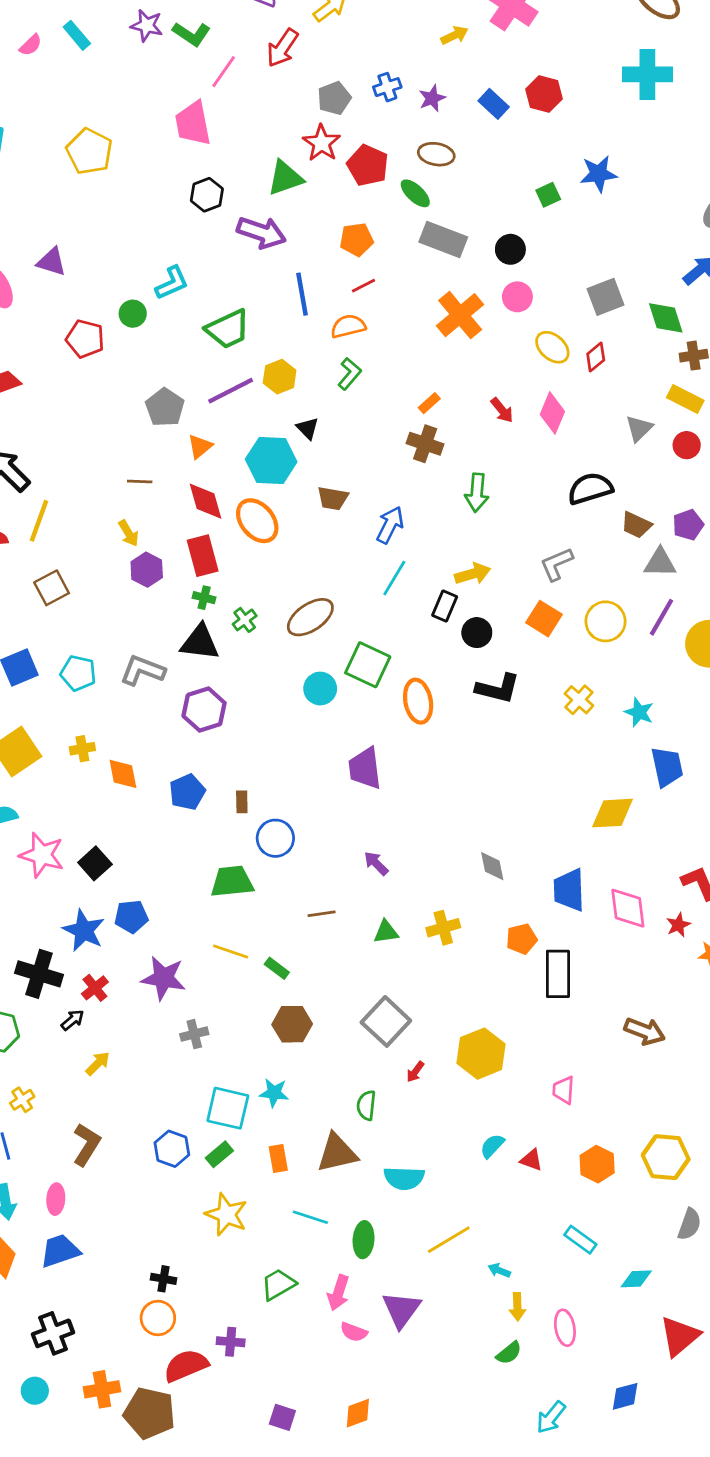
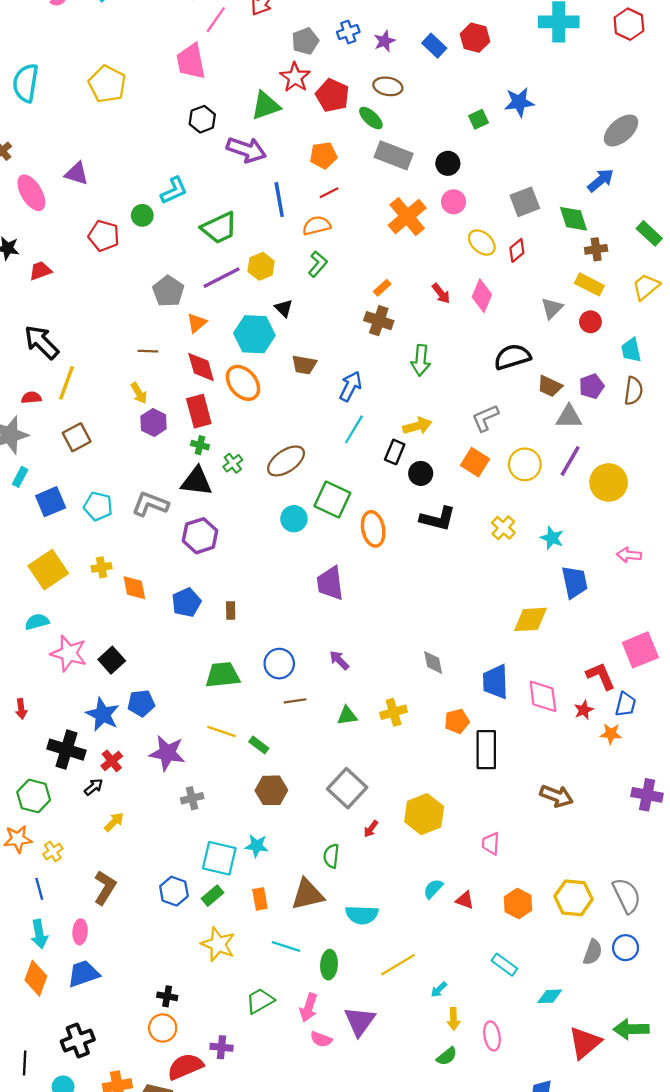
blue circle: (275, 838) -> (279, 664), moved
cyan arrow: (499, 1270) -> (439, 990), turned -66

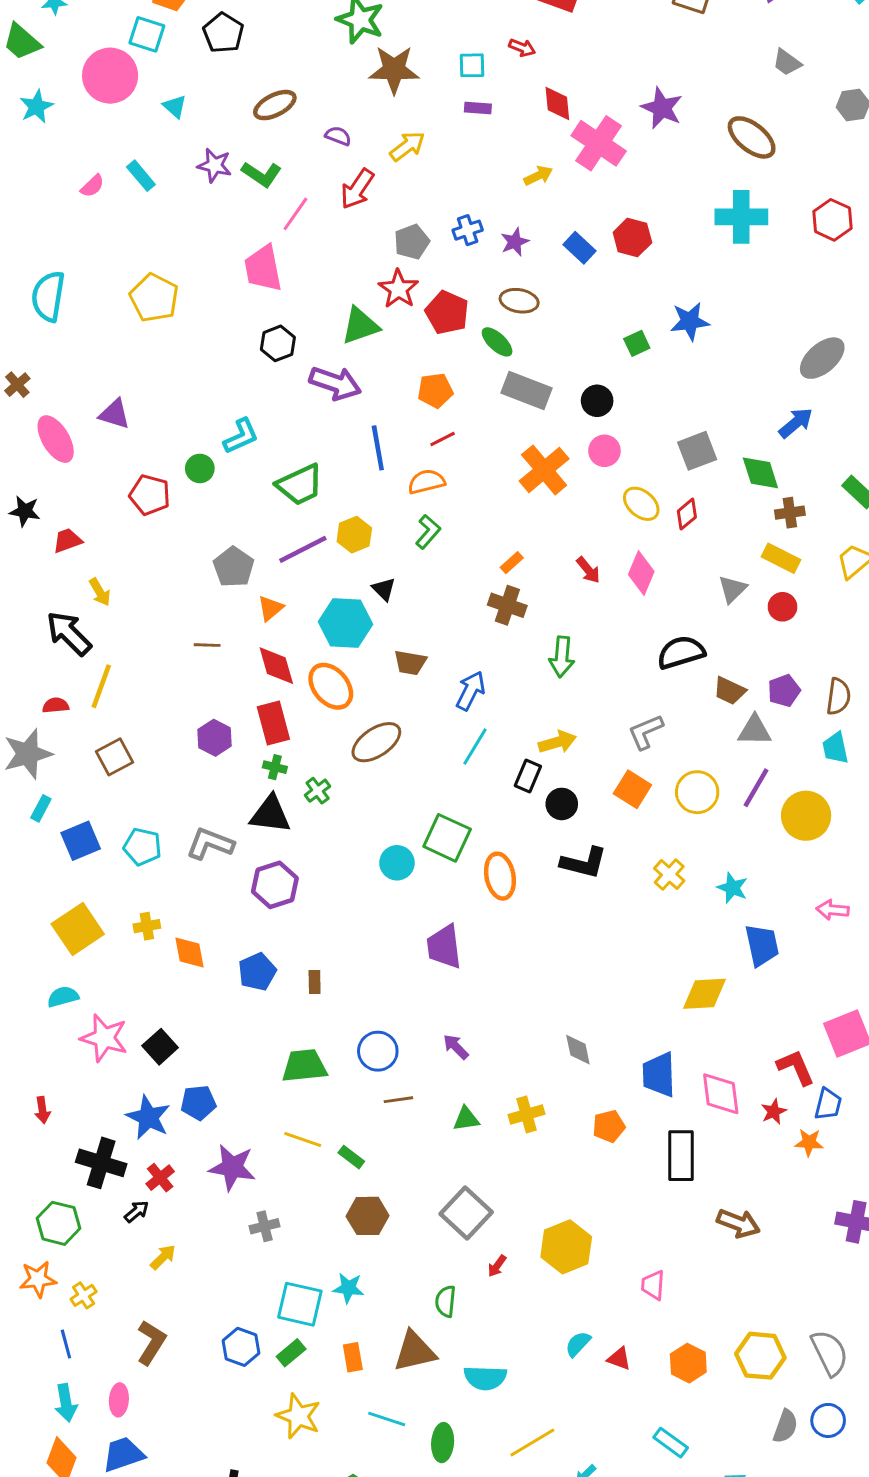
cyan trapezoid: (631, 350) -> (835, 748), moved
yellow arrow: (139, 393) -> (100, 592), moved
brown ellipse: (286, 461) -> (376, 742), moved
black rectangle: (486, 750) -> (681, 1156), moved

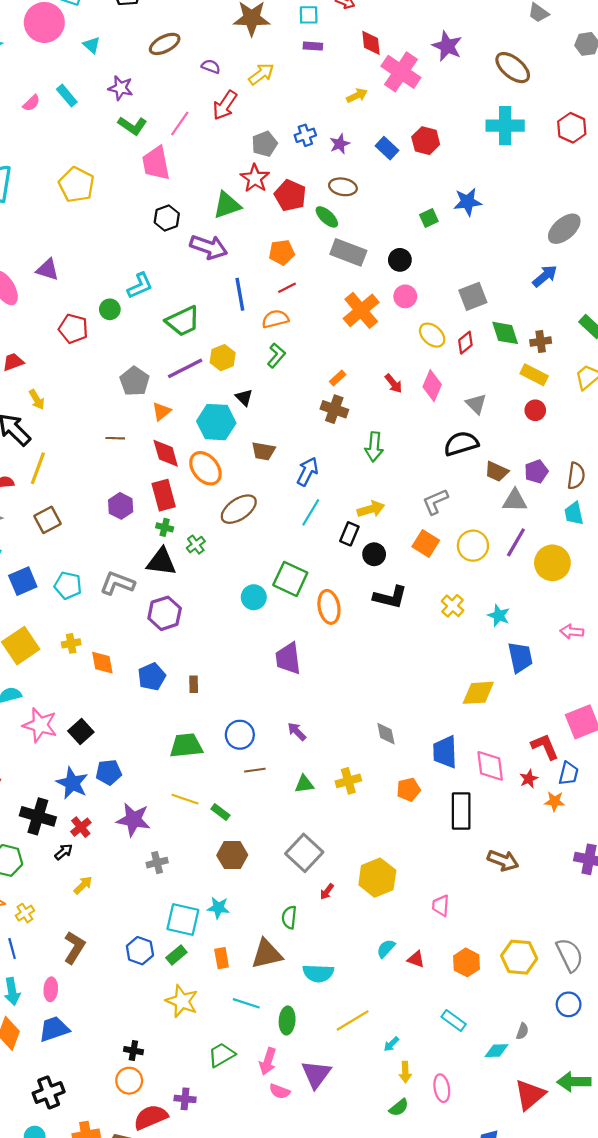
green L-shape: (262, 174) -> (132, 126), moved
green diamond: (760, 473) -> (505, 333), moved
gray triangle: (732, 589) -> (476, 404), moved, turned -30
gray semicircle: (785, 1426) -> (522, 1031), moved, size x0.7

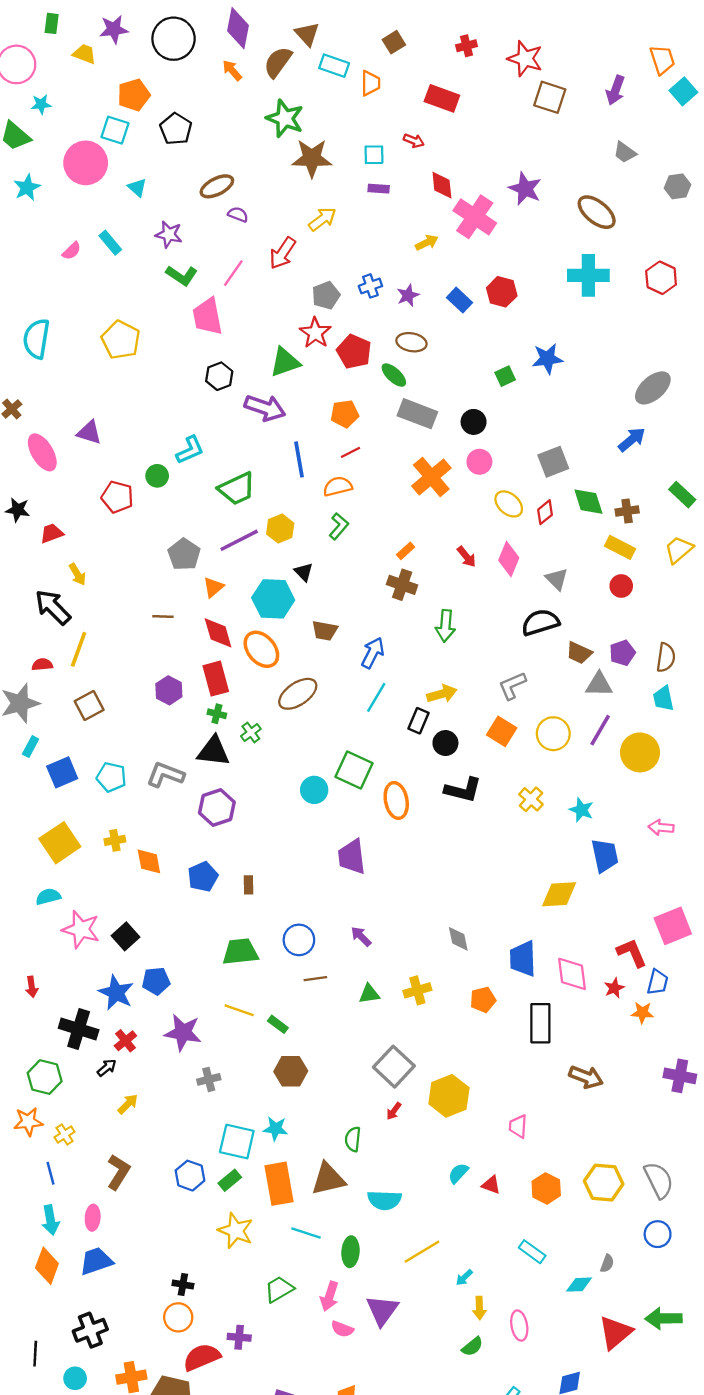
purple semicircle: (211, 67) -> (238, 214), moved
gray square: (304, 853) -> (394, 1067), moved
orange rectangle: (222, 958) -> (279, 1184), size x1.8

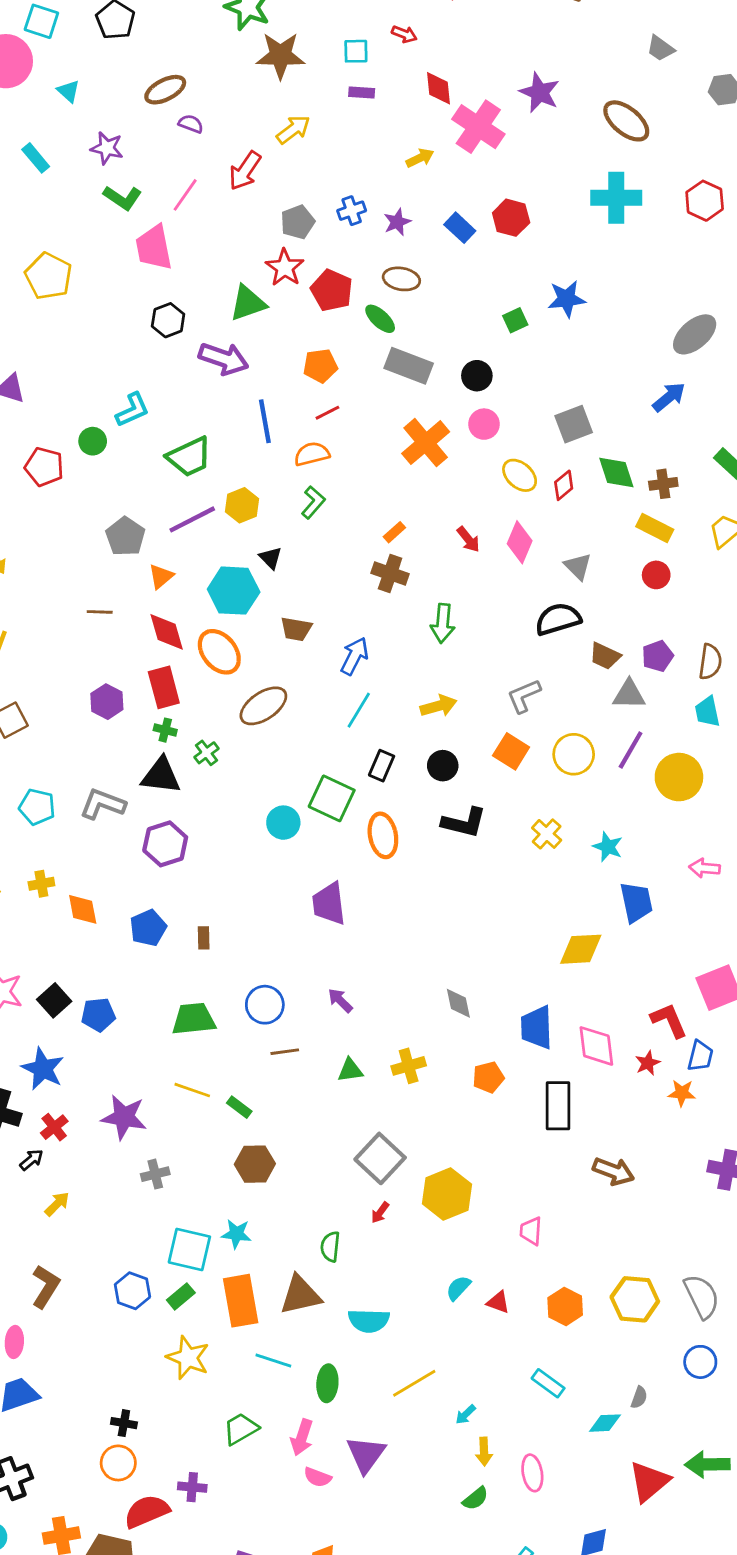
black rectangle: (418, 721) -> (382, 766), moved
blue pentagon: (156, 981) -> (98, 1015), moved

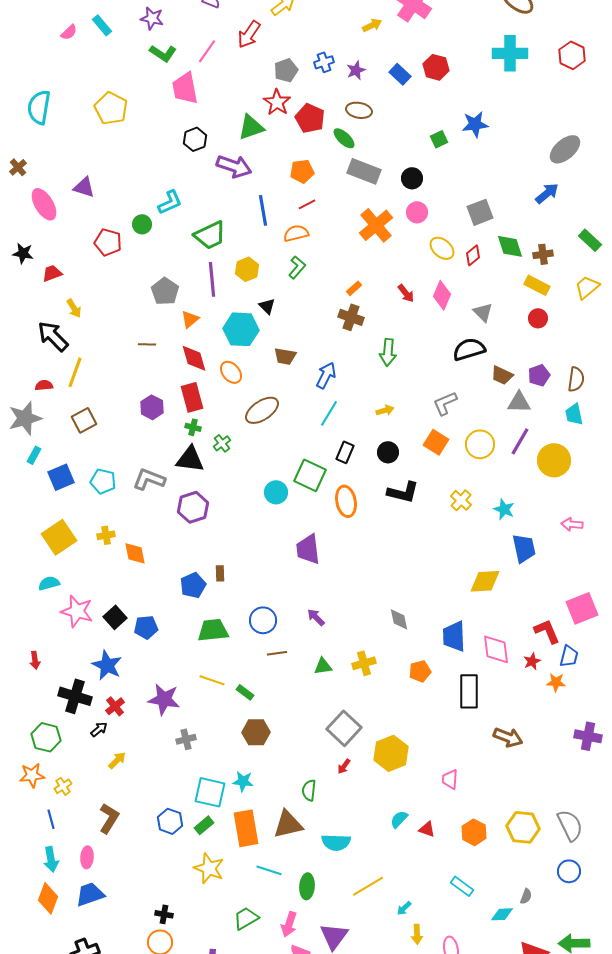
purple line: (192, 519) -> (212, 279), turned -68
orange ellipse: (219, 652) -> (231, 372), size x0.7
yellow arrow: (438, 706) -> (385, 410), size x0.7
blue pentagon: (148, 928) -> (193, 585), moved

